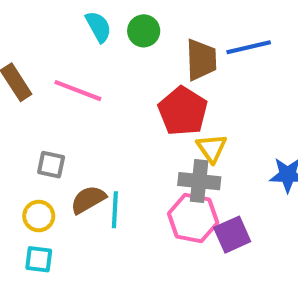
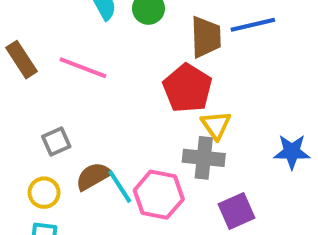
gray square: (51, 165) -> (56, 141), turned -36
cyan line: (115, 210) -> (120, 187), turned -36
pink hexagon: (193, 218) -> (159, 195), moved

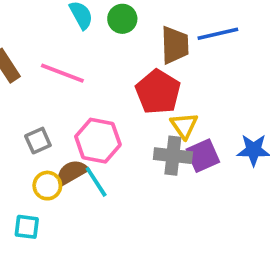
yellow circle: (44, 193) -> (47, 186), moved
pink hexagon: (159, 195) -> (98, 141), moved
purple square: (237, 211) -> (203, 156), moved

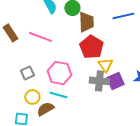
brown trapezoid: (175, 45) -> (86, 22), moved
brown semicircle: (72, 172) -> (45, 109), moved
cyan line: (96, 182) -> (58, 95), turned -42

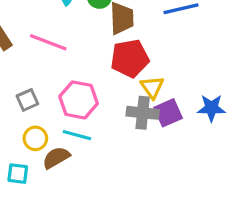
red pentagon: (91, 47) -> (130, 58), turned 30

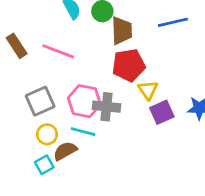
gray square: (27, 100) -> (40, 101), size x1.5
gray cross: (143, 113) -> (107, 107), moved
cyan square: (18, 174) -> (44, 165), moved, turned -36

